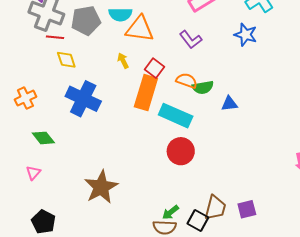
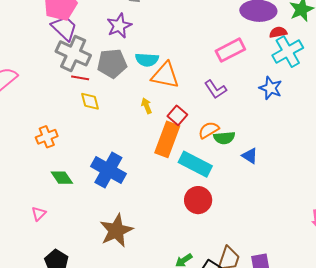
orange semicircle: (187, 81) -> (209, 130), turned -55
blue cross: (83, 99) -> (108, 170), moved
blue triangle: (229, 104) -> (250, 156), turned 36
pink triangle: (33, 173) -> (39, 214), moved

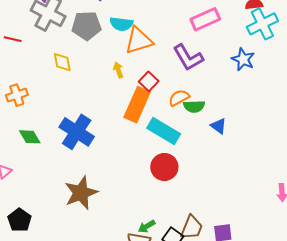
orange triangle: (165, 75) -> (139, 41), turned -32
red line: (80, 78) -> (13, 39), moved
purple L-shape: (215, 89) -> (188, 58), size x1.4

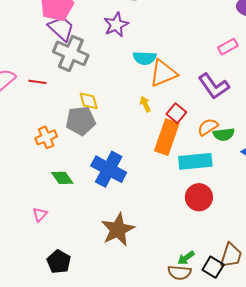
pink rectangle: (205, 19) -> (228, 47), size x0.7
gray pentagon: (86, 26) -> (81, 121), moved
cyan rectangle: (164, 131) -> (195, 161), turned -32

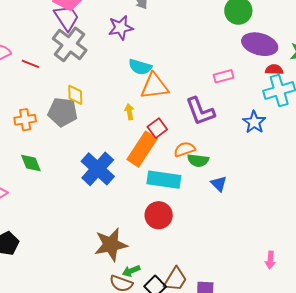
blue cross: (109, 169) -> (98, 169), moved
brown star: (118, 230) -> (111, 245), moved

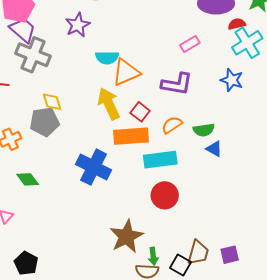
purple L-shape: (200, 111) -> (177, 84), turned -44
yellow arrow: (129, 112) -> (109, 104), size x2.0
orange rectangle: (142, 149) -> (131, 136), turned 68
green semicircle: (198, 160) -> (204, 130), moved
green arrow: (131, 271) -> (153, 256), turned -60

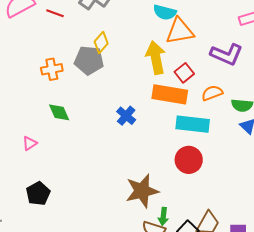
yellow diamond: (52, 102) -> (101, 43), turned 45
blue cross: (94, 167) -> (126, 116), size x0.6

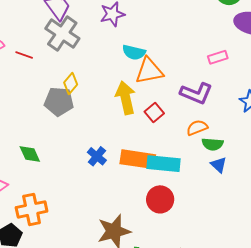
orange cross: (52, 69) -> (32, 209), moved, size x1.4
orange semicircle: (212, 93) -> (197, 128), moved
orange rectangle: (170, 94) -> (138, 159), moved

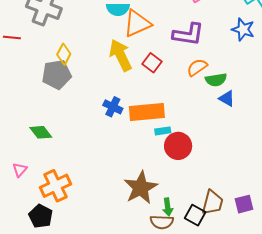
blue cross: (97, 156) -> (113, 107), moved
cyan rectangle: (164, 164) -> (163, 131), moved, size x0.5

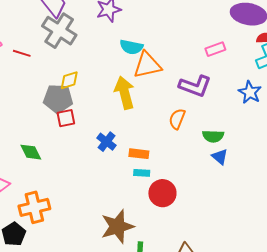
yellow diamond: (64, 54) -> (69, 80), turned 35
red square: (152, 63) -> (66, 118), moved, turned 30
orange semicircle: (197, 67) -> (177, 119), moved, turned -45
orange rectangle: (147, 112) -> (139, 154), size x0.6
cyan rectangle: (163, 131) -> (142, 173), moved

